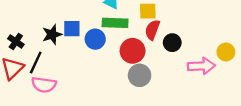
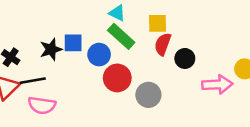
green rectangle: (115, 23) -> (121, 36), turned 40
red circle: (133, 51) -> (117, 78), moved
black line: (36, 62) -> (33, 81), turned 55

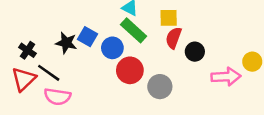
blue square: (73, 43) -> (87, 37), turned 30
black star: (51, 49) -> (66, 43), turned 30
black line: (33, 81) -> (49, 73), turned 45

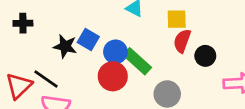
green rectangle: (134, 30) -> (137, 61), moved
black cross: (27, 50) -> (23, 23), moved, turned -35
red circle: (130, 70) -> (113, 76), moved

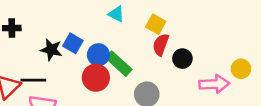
yellow square: (177, 19) -> (156, 24), turned 30
black line: (46, 79) -> (33, 80), turned -35

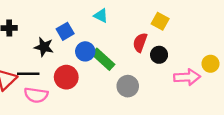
yellow square: (156, 24) -> (160, 21), moved
blue square: (73, 43) -> (65, 31), moved, turned 30
red circle: (96, 78) -> (66, 77), moved

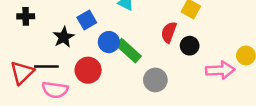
black star: (44, 47) -> (64, 37), turned 30

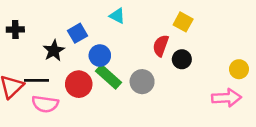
green rectangle: (128, 51) -> (109, 77), moved
pink arrow: (220, 70) -> (227, 98), moved
gray circle: (155, 80) -> (142, 82), moved

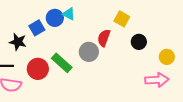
black star: (54, 51) -> (18, 42), turned -30
blue circle: (100, 56) -> (55, 18), moved
black circle: (182, 59) -> (139, 42), moved
gray circle: (142, 82) -> (89, 52), moved

